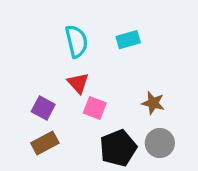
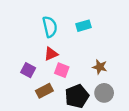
red triangle: (78, 83) -> (51, 54), turned 48
brown rectangle: (45, 143) -> (44, 91), moved

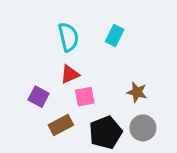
cyan rectangle: (83, 26) -> (115, 35), turned -48
pink square: (62, 70) -> (85, 97), turned -32

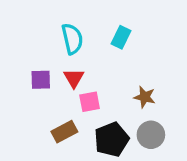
red triangle: (70, 74) -> (74, 78), turned -36
purple square: (39, 97) -> (41, 80), moved, turned -30

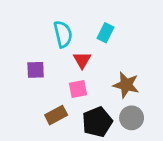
red triangle: (74, 78) -> (82, 60), moved
brown star: (145, 97) -> (126, 85), size x1.4

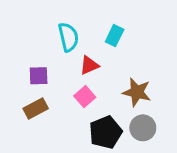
red triangle: (82, 60) -> (89, 65), turned 36
pink square: (78, 89) -> (85, 97), turned -30
brown rectangle: (56, 115) -> (36, 109), moved

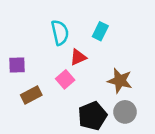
purple square: (39, 76) -> (17, 65), moved
pink square: (85, 97) -> (65, 79), moved

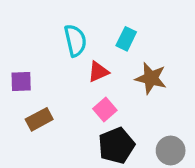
pink square: (65, 79) -> (105, 109), moved
brown star: (120, 81) -> (151, 78), moved
gray circle: (125, 112) -> (171, 150), moved

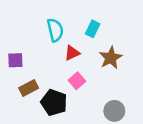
brown star: (151, 78) -> (111, 58), turned 30
black pentagon: (116, 146) -> (54, 102), moved, turned -30
gray circle: (171, 150) -> (114, 111), moved

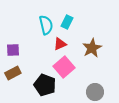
cyan rectangle: (93, 29) -> (67, 22), moved
pink square: (77, 81) -> (64, 67), size x1.5
brown rectangle: (29, 88) -> (13, 73), moved

